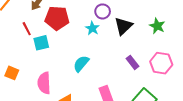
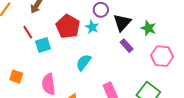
red pentagon: (57, 18) -> (68, 26), moved, turned 30
green star: (157, 26) -> (148, 28), moved
purple rectangle: (132, 62) -> (127, 46), moved

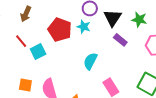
cyan semicircle: (84, 62) -> (90, 61), moved
orange square: (16, 77) -> (25, 85), moved

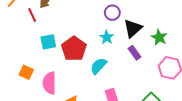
cyan star: (84, 27) -> (107, 37), moved
red pentagon: (60, 30) -> (74, 49), moved
red line: (21, 41) -> (32, 15), moved

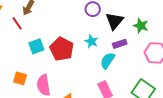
cyan star: (107, 37) -> (91, 41), moved
purple rectangle: (135, 53) -> (120, 44), turned -64
cyan semicircle: (98, 66) -> (108, 61), moved

